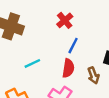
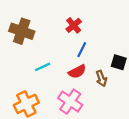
red semicircle: (68, 68) -> (77, 72), turned 54

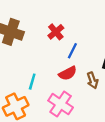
red cross: (74, 25) -> (56, 32), moved
cyan line: (42, 67) -> (32, 82), moved, turned -49

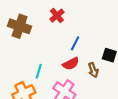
red cross: (56, 32) -> (57, 16), moved

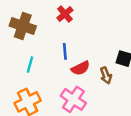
blue line: (75, 43) -> (65, 51), moved, turned -32
cyan line: (39, 71) -> (30, 65), moved

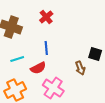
cyan line: (30, 65) -> (17, 59), turned 56
red semicircle: (81, 68) -> (38, 68), moved

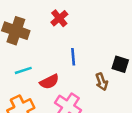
blue line: (46, 48) -> (73, 57), moved

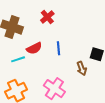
red semicircle: (49, 82) -> (34, 48), moved

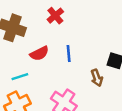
cyan line: (18, 59) -> (20, 77), moved

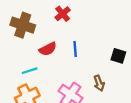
brown arrow: (97, 78) -> (99, 83), moved

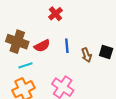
brown cross: (23, 25) -> (17, 42), moved
brown arrow: (99, 83) -> (86, 55), moved

